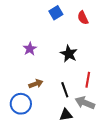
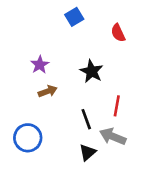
red semicircle: (83, 18) -> (118, 33), moved
brown arrow: (36, 84) -> (48, 91), moved
black triangle: (66, 115) -> (88, 152), turned -32

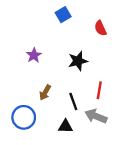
black star: (92, 71) -> (78, 61), turned 30
brown arrow: (48, 91) -> (45, 93), moved, turned 140
black triangle: (88, 152) -> (65, 126), moved, turned 42

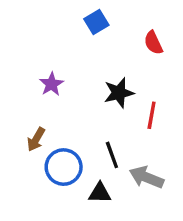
red line: (99, 90) -> (152, 115), moved
brown arrow: (45, 93) -> (36, 139), moved
blue circle: (24, 117) -> (64, 167), moved

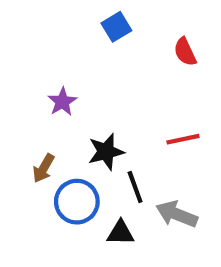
black star: (119, 93) -> (106, 152), moved
red line: (152, 115) -> (183, 139), turned 68

